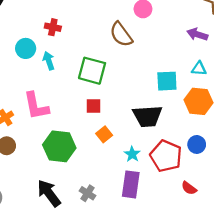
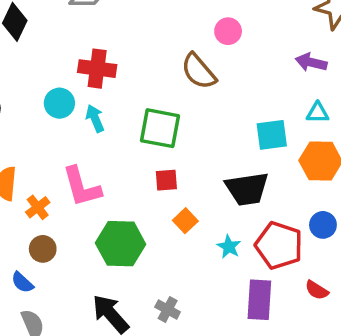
red cross: (53, 27) -> (97, 69), size x1.5
purple rectangle: (131, 184) -> (259, 300), moved

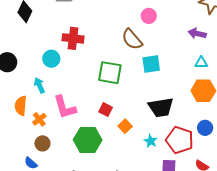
cyan arrow: (95, 118) -> (39, 85), moved
cyan square: (272, 135) -> (151, 64), moved
red square: (166, 180) -> (106, 110), moved, turned 32

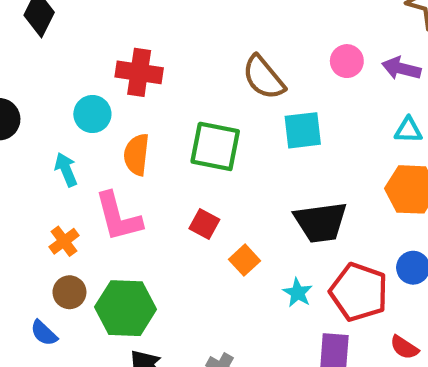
pink circle: (149, 16) -> (347, 61), moved
orange semicircle: (21, 106) -> (137, 155), moved
green hexagon: (88, 140) -> (126, 308), moved

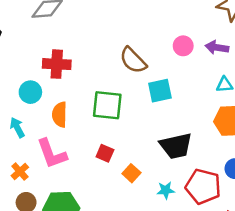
cyan star: (298, 293) -> (166, 190), turned -30

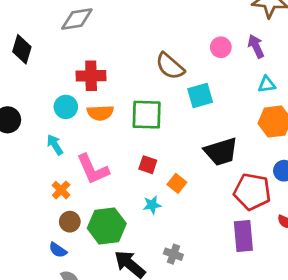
purple arrow: (217, 47) -> (256, 46), turned 60
orange semicircle: (60, 115) -> (100, 113), moved, turned -90
cyan star: (166, 190) -> (152, 205), moved

